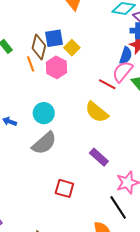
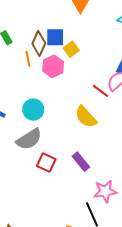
red square: (64, 188) -> (46, 163), moved

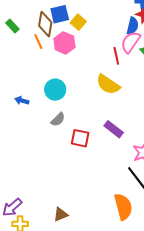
red line: (101, 91) -> (116, 56), turned 54
gray semicircle: (29, 139) -> (58, 119), size x0.6

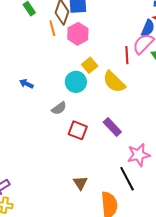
yellow square: (78, 22) -> (90, 65), moved
cyan circle: (55, 90) -> (76, 82), moved
brown triangle: (61, 214) -> (80, 183), moved, turned -49

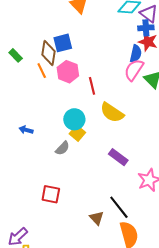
red line: (127, 55) -> (92, 86), moved
yellow square: (90, 65) -> (77, 133), moved
red square: (78, 130) -> (51, 194), moved
black line: (127, 179) -> (119, 207), moved

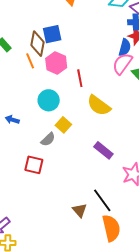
cyan circle: (74, 119) -> (49, 100), moved
red square: (51, 194) -> (34, 165), moved

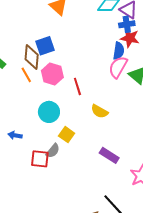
yellow semicircle: (99, 105) -> (99, 111), size x0.7
red square: (34, 165) -> (40, 159), moved

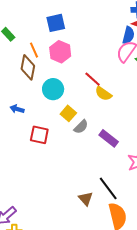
brown diamond: (32, 57) -> (28, 67), moved
red line: (77, 86) -> (93, 79), moved, turned -36
gray semicircle: (53, 151) -> (81, 127), moved

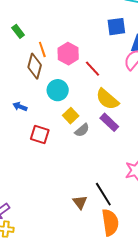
blue square: (56, 23) -> (116, 27), moved
red line: (93, 79) -> (93, 69), moved
yellow semicircle: (103, 94) -> (107, 99), size x1.4
purple rectangle: (109, 138) -> (109, 122), moved

